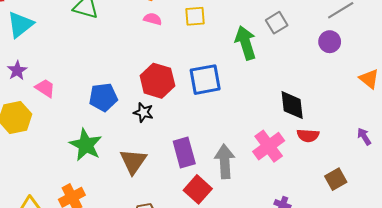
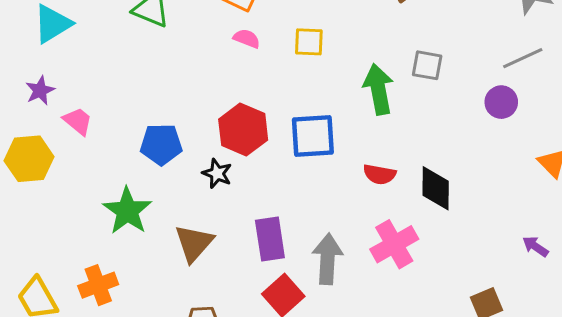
gray square: (277, 23) -> (427, 65), turned 35
red semicircle: (308, 136) -> (379, 174), moved
purple arrow: (364, 136) -> (535, 246), turned -30

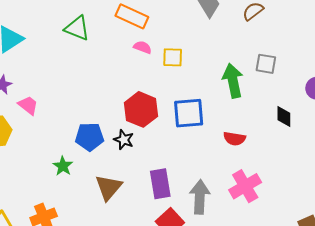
yellow square: (309, 42) -> (173, 57), moved
blue pentagon: (161, 144) -> (89, 137), moved
black diamond: (436, 188) -> (284, 116), moved, size x0.7
green star: (127, 211) -> (63, 166), size x0.6

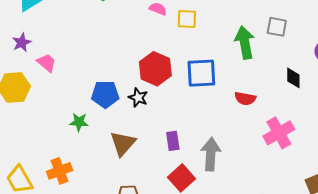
green star: (63, 166) -> (79, 122), turned -30
purple rectangle: (160, 184) -> (173, 141), size x0.7
pink cross: (245, 186) -> (279, 133), moved

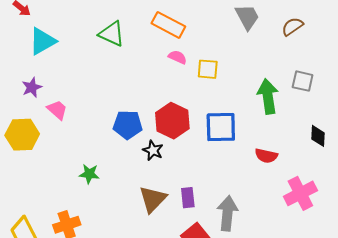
blue pentagon: (105, 94) -> (128, 125), moved
brown triangle: (123, 143) -> (153, 199), moved

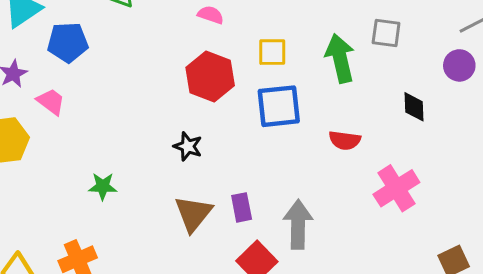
yellow square: (208, 69) -> (272, 52), moved
red hexagon: (172, 121) -> (210, 76), moved
blue pentagon: (128, 125) -> (68, 42), moved

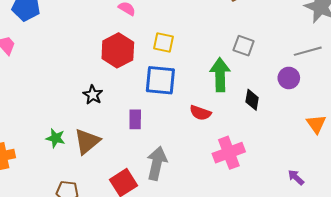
green arrow: (340, 58) -> (220, 75), moved
green star: (103, 186) -> (56, 138), moved
purple rectangle: (242, 207) -> (135, 119), moved

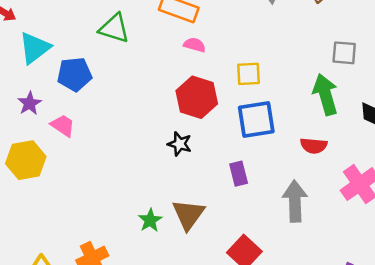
black star: (93, 95) -> (180, 144), moved
green star: (56, 138) -> (150, 220), turned -30
gray arrow: (157, 163) -> (295, 201), moved

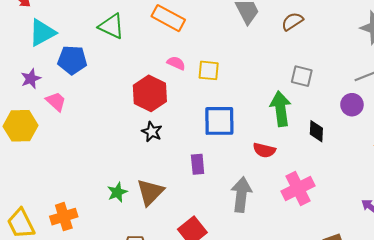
pink semicircle: (195, 45) -> (176, 63), moved
yellow square: (248, 74) -> (209, 70), moved
red hexagon: (197, 97) -> (150, 93), moved

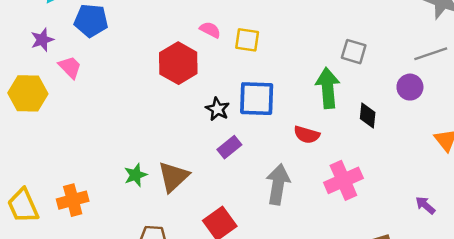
black star: (152, 132) -> (217, 109), moved
purple rectangle: (198, 164) -> (229, 147), turned 54

